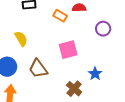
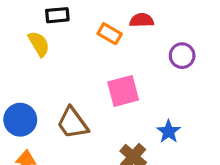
yellow semicircle: (21, 39) -> (39, 44), moved

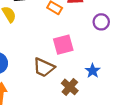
brown trapezoid: (73, 123) -> (44, 67), moved, turned -30

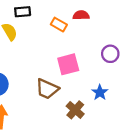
purple circle: (101, 22) -> (110, 54), moved

